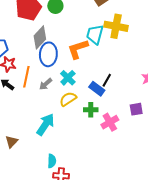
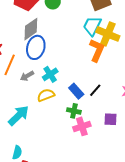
cyan trapezoid: (95, 34) -> (92, 26), moved
orange L-shape: (78, 49) -> (97, 50), moved, turned 120
black line: (107, 80) -> (95, 90), moved
green cross: (91, 110) -> (74, 111), moved

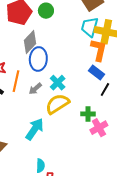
blue rectangle: (76, 91) -> (97, 72), moved
yellow semicircle: (46, 95) -> (57, 104), size x1.4

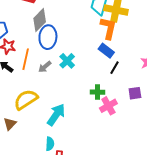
yellow semicircle: (57, 104) -> (26, 100), moved
cyan arrow: (35, 129) -> (56, 115), moved

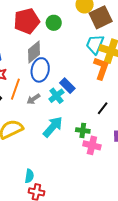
blue rectangle: (106, 51) -> (67, 86), moved
pink cross: (108, 106) -> (92, 145), turned 36
cyan arrow: (56, 115) -> (53, 127), moved

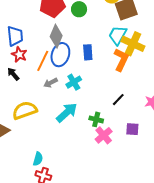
gray diamond: (34, 52) -> (56, 36), turned -35
blue rectangle: (67, 86) -> (88, 52), moved, turned 35
orange line: (15, 89) -> (43, 61), moved
pink cross: (92, 145) -> (104, 135), turned 30

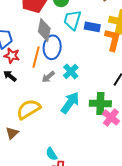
cyan trapezoid: (118, 35) -> (72, 20), moved
blue rectangle: (88, 52) -> (92, 27), moved, turned -63
green cross: (96, 119) -> (100, 103), size x1.5
cyan semicircle: (38, 159) -> (51, 154), turned 144

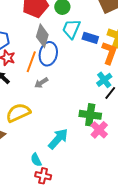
cyan cross: (71, 71) -> (104, 80), moved
cyan arrow: (70, 103) -> (58, 139), moved

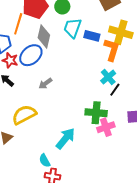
blue ellipse: (48, 54) -> (31, 55), moved, turned 40
orange line: (31, 62) -> (18, 24), moved
pink cross: (99, 130) -> (106, 127), turned 30

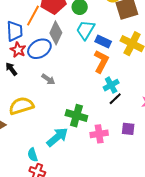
orange L-shape: (112, 50) -> (101, 61), moved
gray arrow: (45, 83) -> (48, 79), turned -120
green cross: (96, 113) -> (76, 116), moved

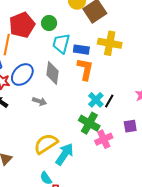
gray diamond: (56, 33) -> (52, 73), moved
cyan cross: (111, 85) -> (96, 100), moved
yellow semicircle: (21, 106) -> (46, 144), moved
green cross: (76, 116) -> (89, 123), moved, turned 30

